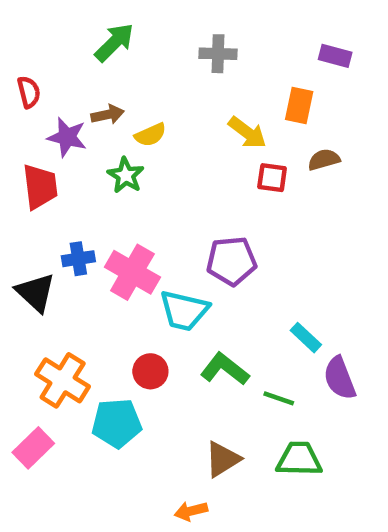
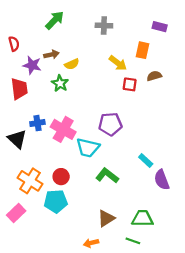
red circle: (150, 371) -> (61, 177), moved
green line: (279, 398) -> (133, 241), moved

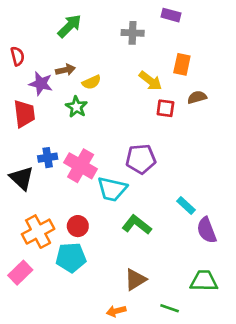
purple rectangle: (160, 27) -> (171, 15), moved
orange cross: (30, 181) -> (38, 232), turned 30
green trapezoid: (142, 218) -> (204, 281), moved

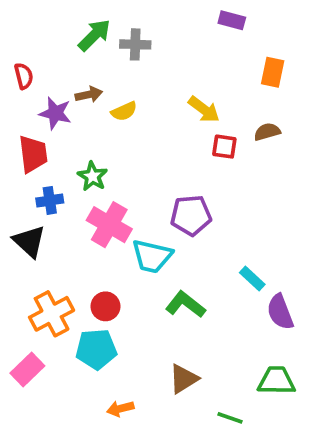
gray cross: (133, 33) -> (135, 44), moved
orange rectangle: (182, 64) -> (273, 72), moved
green star: (76, 107) -> (92, 176), moved
blue cross: (48, 158) -> (50, 200), moved
orange arrow: (116, 311) -> (120, 409), moved

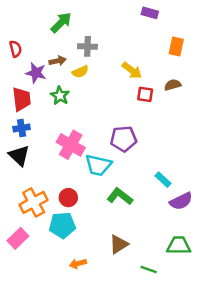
gray cross: (135, 44) -> (87, 46), moved
green star: (92, 176) -> (60, 96), moved
blue cross: (50, 200) -> (22, 128), moved
purple semicircle: (280, 312) -> (181, 201), turned -95

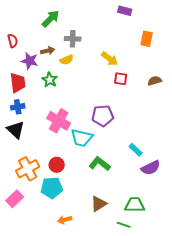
brown semicircle: (173, 85) -> (155, 81), moved
green trapezoid: (179, 246) -> (135, 205), moved

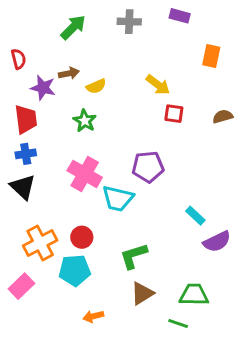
gray cross: (73, 39) -> (129, 22), moved
green star: (50, 80) -> (85, 121), moved
green L-shape: (100, 164) -> (134, 256), moved, turned -55

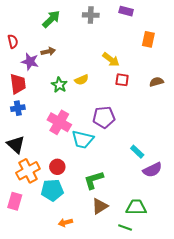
yellow semicircle: (96, 86) -> (82, 80), moved
black triangle: (23, 187) -> (16, 145), moved
pink rectangle: (21, 286) -> (15, 201), turned -30

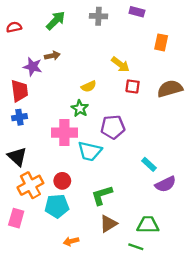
red semicircle: (13, 41) -> (14, 27), moved, turned -88
brown semicircle: (156, 82) -> (170, 89), size x1.6
green star: (59, 85) -> (80, 108), moved
pink cross: (59, 122) -> (64, 133), turned -30

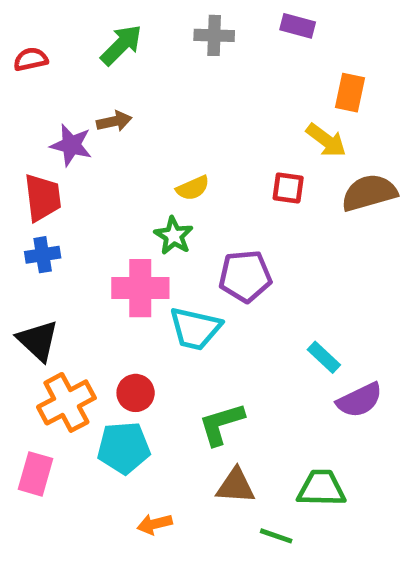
yellow arrow: (120, 64) -> (326, 140), moved
brown triangle: (108, 224) -> (236, 486), turned 36
green line: (136, 247) -> (276, 536), moved

